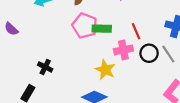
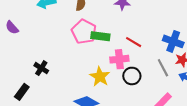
red line: (136, 31) -> (134, 42), turned -42
black circle: (149, 53) -> (132, 76), moved

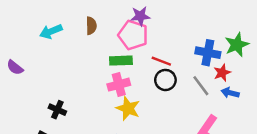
pink pentagon: (84, 32) -> (133, 35), moved
pink cross: (119, 59) -> (119, 85), moved
black circle: (132, 76) -> (165, 80), moved

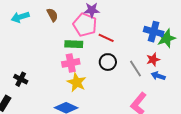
brown semicircle: (91, 26) -> (52, 15), turned -32
blue cross: (208, 53) -> (154, 32), moved
red line: (161, 61) -> (106, 38), moved

